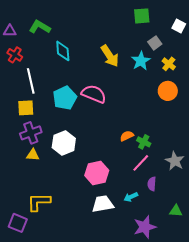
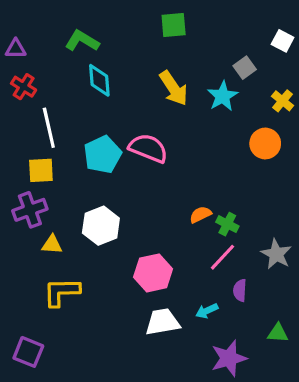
green square: (142, 16) -> (174, 25), moved
green L-shape: (40, 27) -> (82, 41), moved
yellow cross: (169, 64) -> (283, 101), moved
purple cross: (31, 133) -> (30, 210), moved
yellow L-shape: (39, 202) -> (61, 292), moved

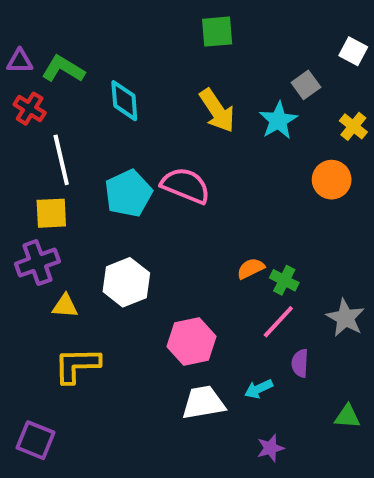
green L-shape: (82, 41) -> (63, 69), moved
purple star: (229, 358) -> (270, 448), moved, size x0.6

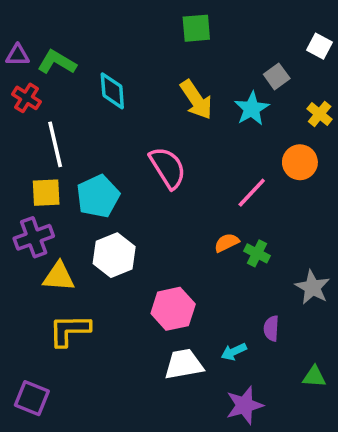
pink semicircle: (186, 186) -> (168, 168), turned 36
cyan pentagon: (128, 193) -> (98, 196), moved
yellow triangle: (65, 306) -> (59, 277), size x1.4
pink line: (278, 322) -> (252, 193), moved
purple star: (270, 448) -> (245, 405), size x1.5

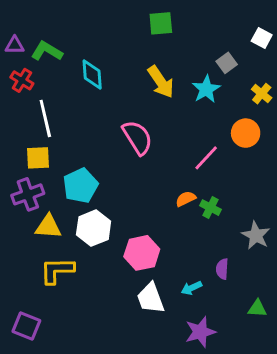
cyan pentagon: (98, 196) -> (80, 186), moved
white hexagon: (114, 255) -> (94, 228), moved
white trapezoid: (184, 364) -> (151, 298), turned -100

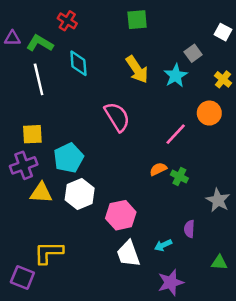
red cross: (22, 80) -> (67, 21), moved
white line: (45, 118) -> (39, 79), moved
yellow L-shape: (57, 270) -> (49, 253), moved

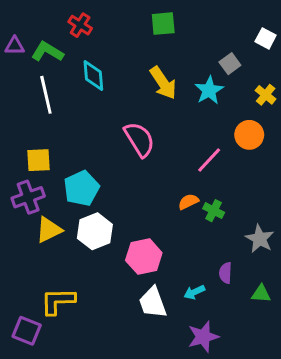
yellow triangle: (41, 193) -> (49, 230), turned -30
green triangle: (219, 263) -> (261, 294), moved

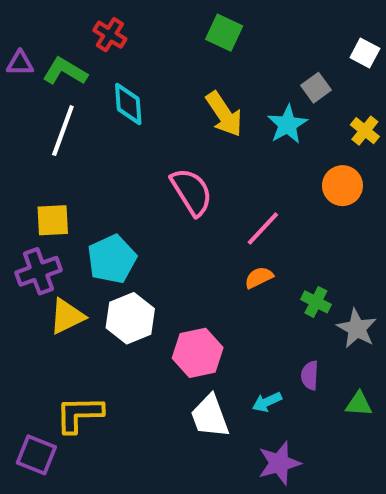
green square: (163, 24) -> (224, 33), turned 30
white line: (46, 95) -> (63, 131), turned 33
pink line: (209, 160) -> (263, 228), moved
green cross: (214, 211) -> (316, 302), moved

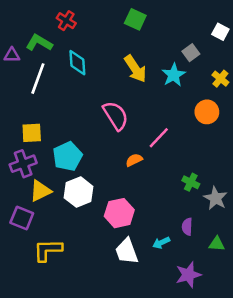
purple triangle: (20, 63) -> (12, 55), moved
orange semicircle: (259, 277) -> (134, 160), moved
purple square: (36, 455) -> (22, 218), moved
purple star: (279, 463) -> (188, 275), moved

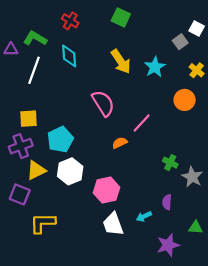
red cross: (66, 21) -> (70, 21), moved
gray square: (191, 53) -> (180, 42), moved
green triangle: (217, 244) -> (196, 227), moved

